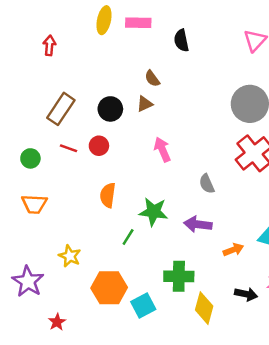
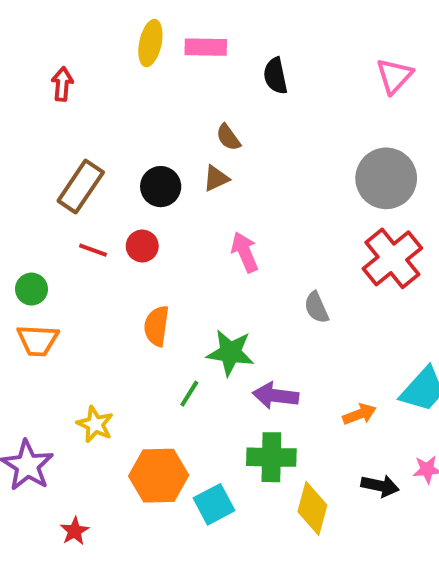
green circle: (30, 158) -> (32, 289), moved
purple arrow: (198, 224) -> (275, 396), moved

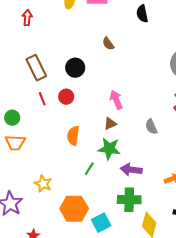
black semicircle: (275, 76) -> (142, 14), moved
brown triangle: (216, 178) -> (110, 124), moved
brown rectangle: (81, 187) -> (36, 68), turned -60
red line: (93, 250) -> (42, 99), turned 48

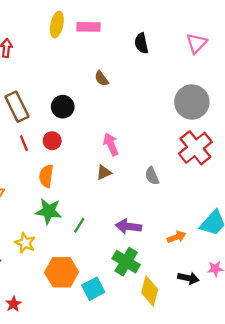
orange semicircle: (73, 136) -> (46, 176), moved
green star: (109, 149) -> (49, 211), moved
green cross: (129, 200) -> (126, 262), turned 30

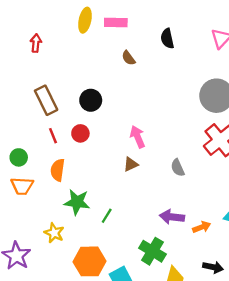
brown semicircle: (101, 79) -> (128, 58), moved
orange semicircle: (46, 176) -> (58, 170), moved
purple arrow: (128, 226) -> (172, 217), moved

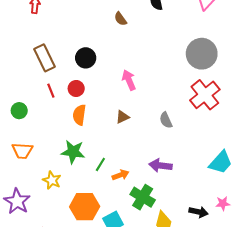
pink arrow: (138, 137) -> (129, 80), moved
orange semicircle: (58, 170) -> (79, 115), moved
orange trapezoid: (22, 186) -> (22, 151), moved
orange arrow: (202, 227) -> (120, 175), moved

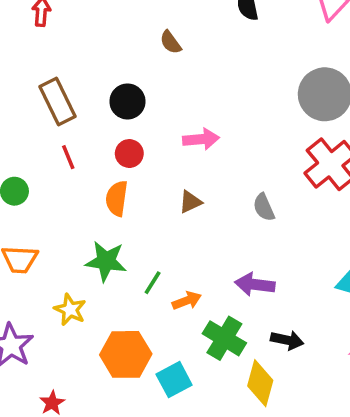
brown semicircle: (120, 19) -> (171, 42), moved
pink arrow: (129, 80) -> (201, 139), turned 108
red circle: (76, 88) -> (129, 154), moved
black arrow: (199, 212) -> (287, 340), moved

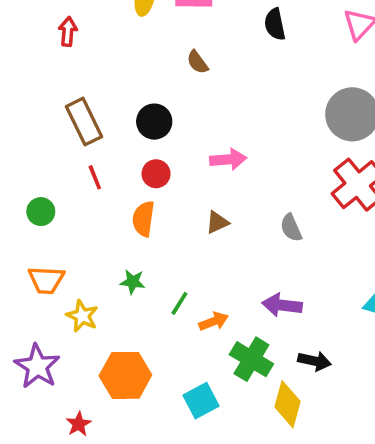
green star: (106, 261) -> (133, 282), size x0.6
yellow star: (70, 310) -> (82, 316), moved
orange hexagon: (126, 354) -> (125, 375), moved

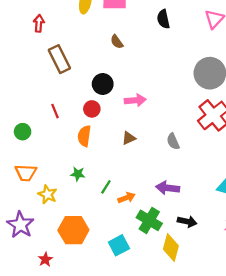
brown rectangle: (84, 122) -> (59, 59), moved
black circle: (154, 122) -> (103, 84), moved

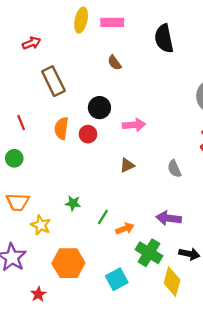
black semicircle: (163, 19) -> (164, 39), size x1.4
red arrow: (39, 23) -> (32, 43), turned 63
red line: (55, 111) -> (21, 123), moved
orange semicircle: (84, 136) -> (61, 128), moved

